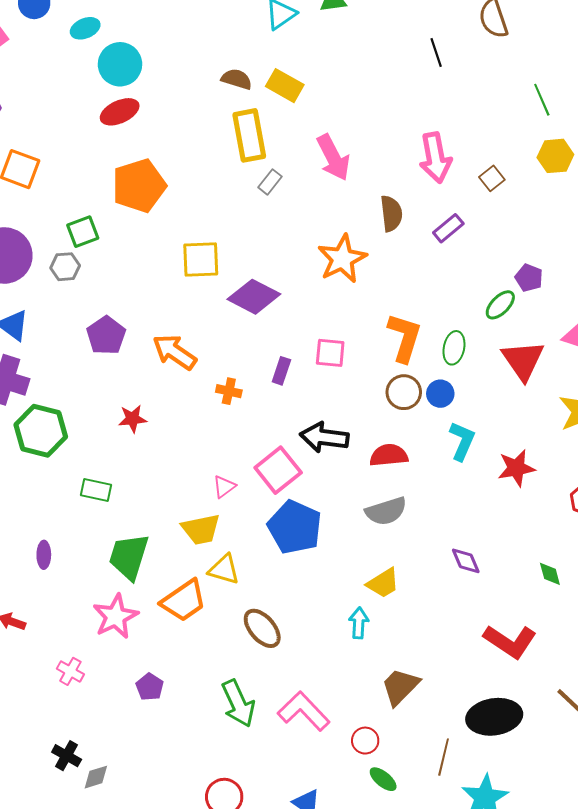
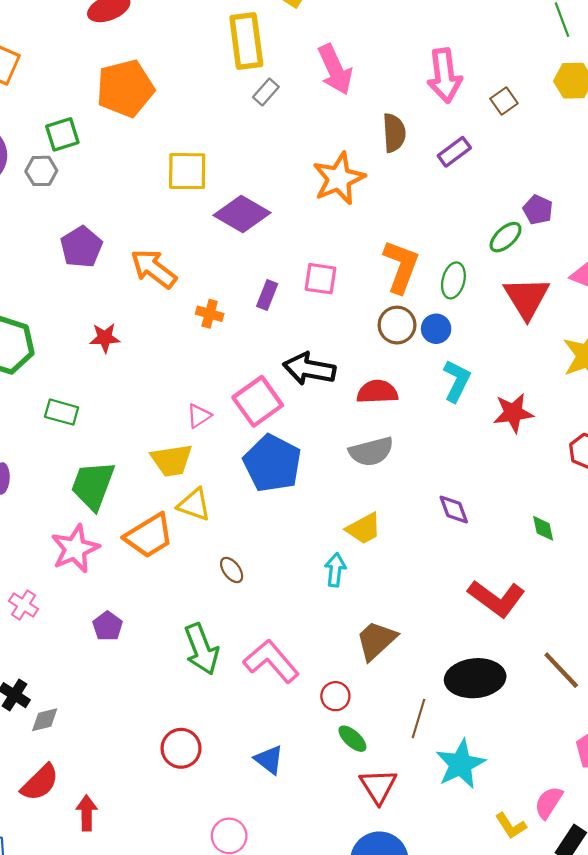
brown ellipse: (262, 628) -> (232, 570), size x0.6

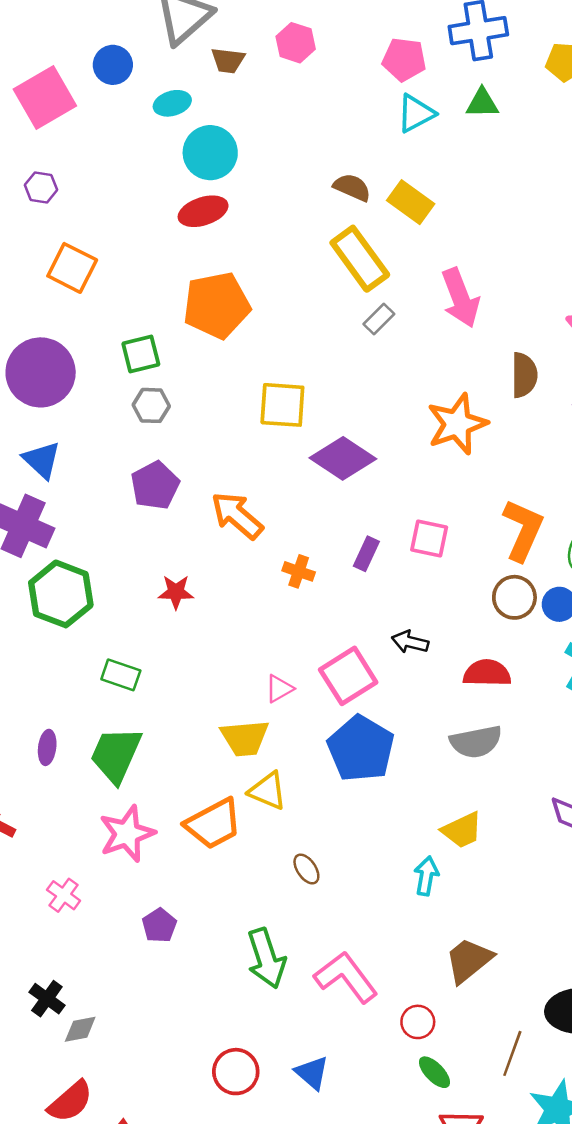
yellow rectangle: (246, 41) -> (360, 259), turned -32
gray hexagon: (41, 171) -> (151, 405), moved
black arrow: (309, 369) -> (410, 642), size x0.6
green trapezoid: (93, 485) -> (116, 755), moved
blue triangle: (269, 760) -> (312, 1073), moved

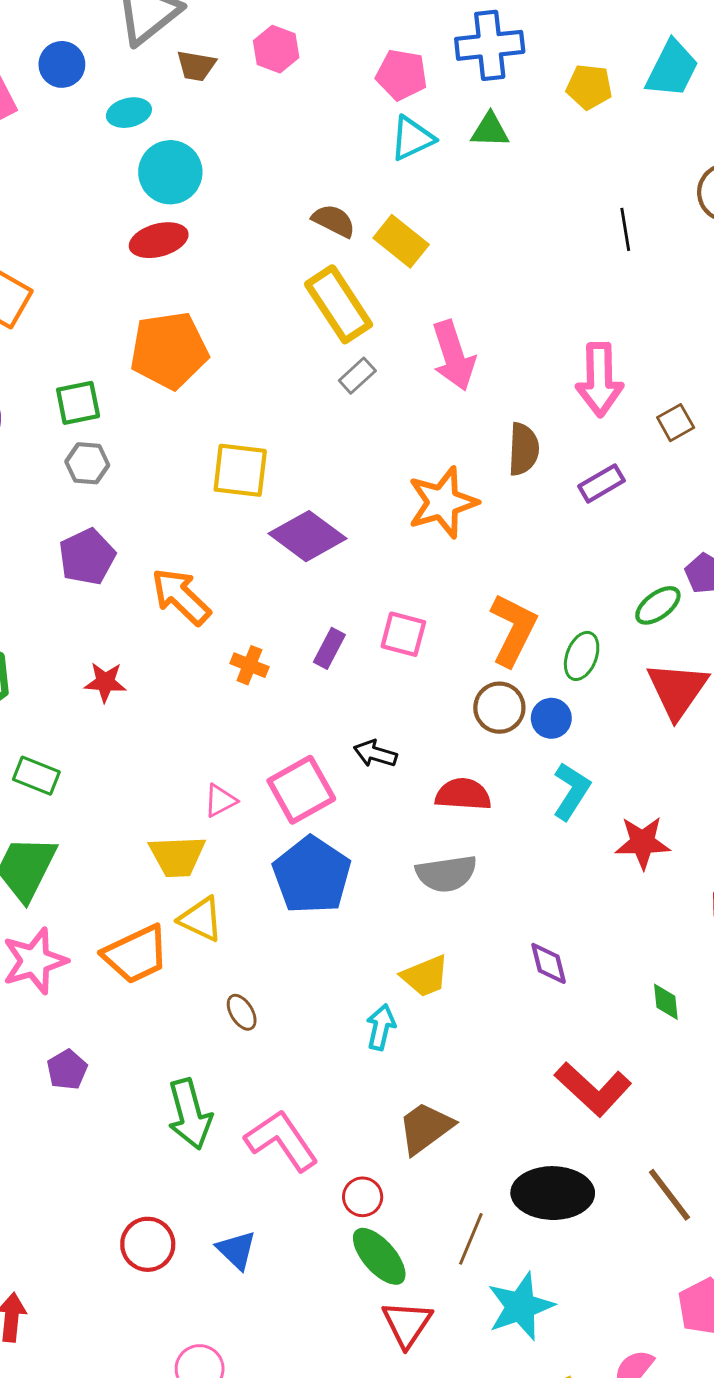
green ellipse: (434, 1072) -> (379, 1256), size x1.5

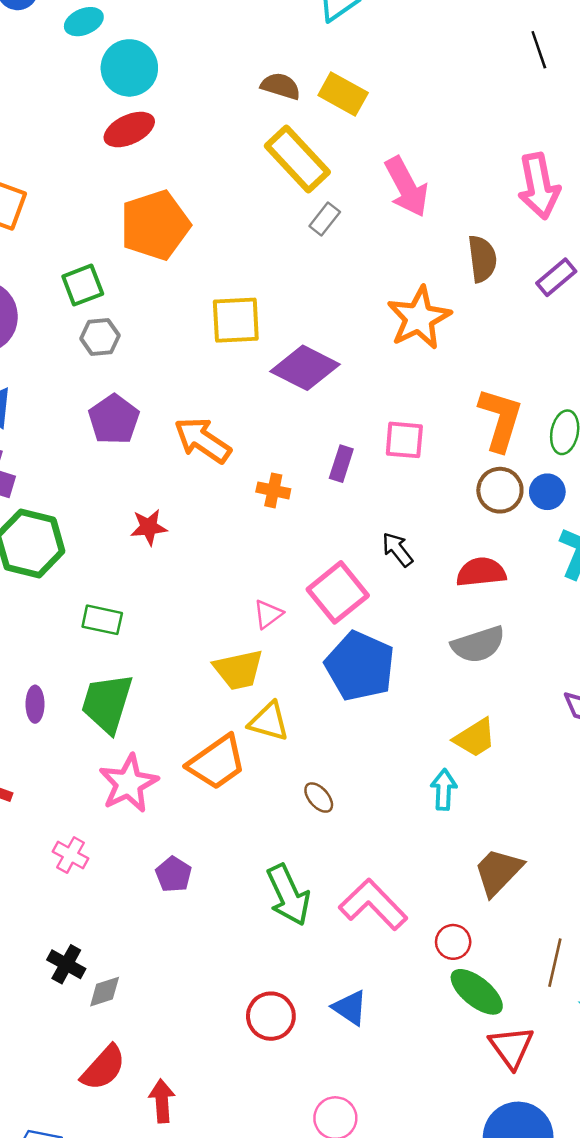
black arrow: (375, 754) -> (397, 549), turned 45

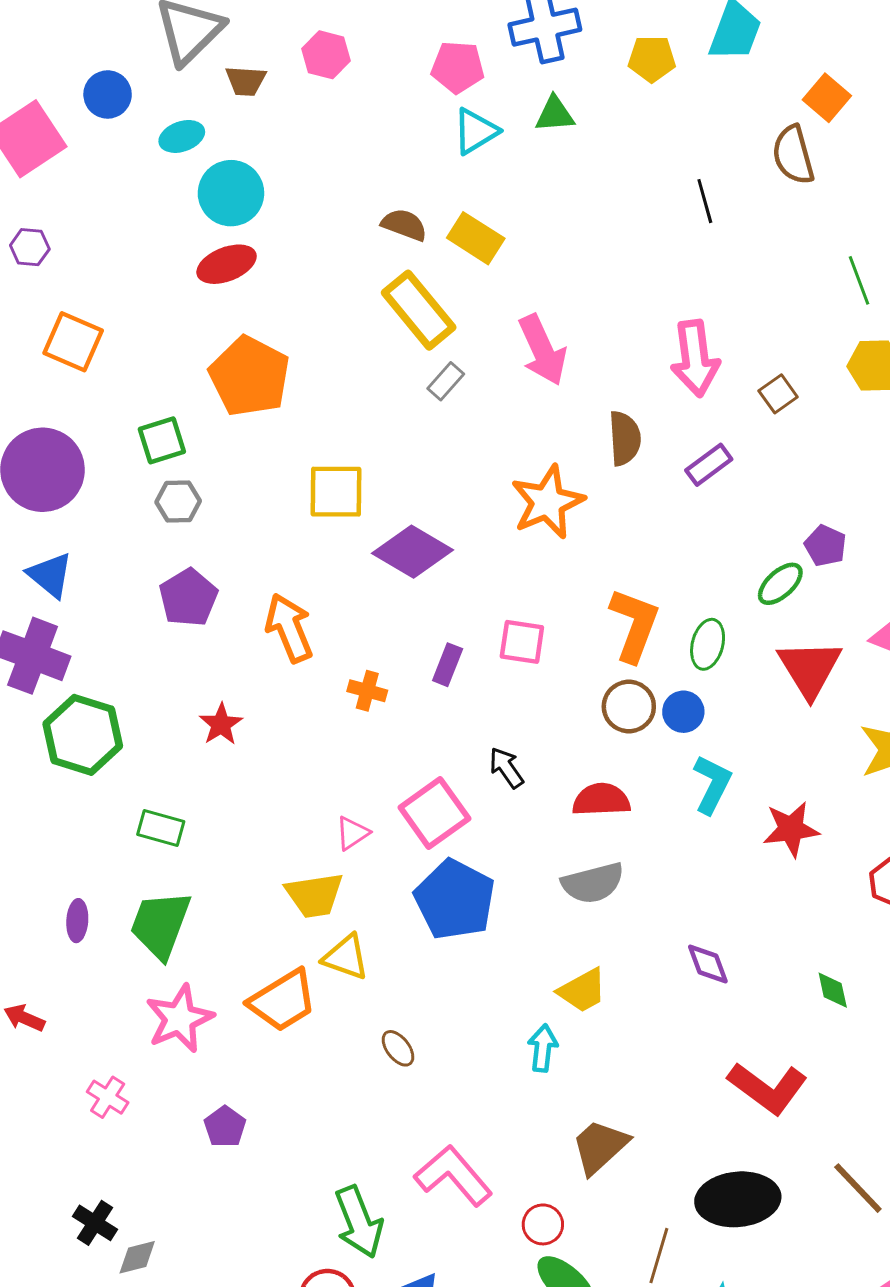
orange pentagon: (155, 225) -> (250, 376), turned -30
orange arrow: (203, 440) -> (289, 628), turned 30
red star: (149, 527) -> (221, 724), turned -30
green arrow: (288, 895) -> (359, 1222), moved

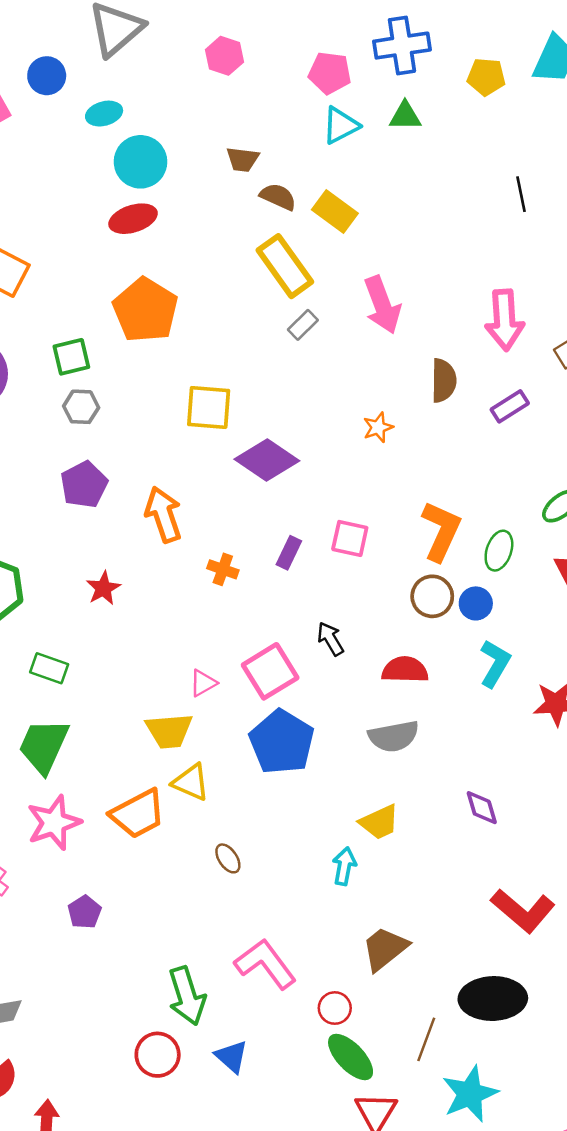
brown trapezoid: (246, 81) -> (243, 159), moved
orange star: (548, 502) -> (378, 427), size x0.5

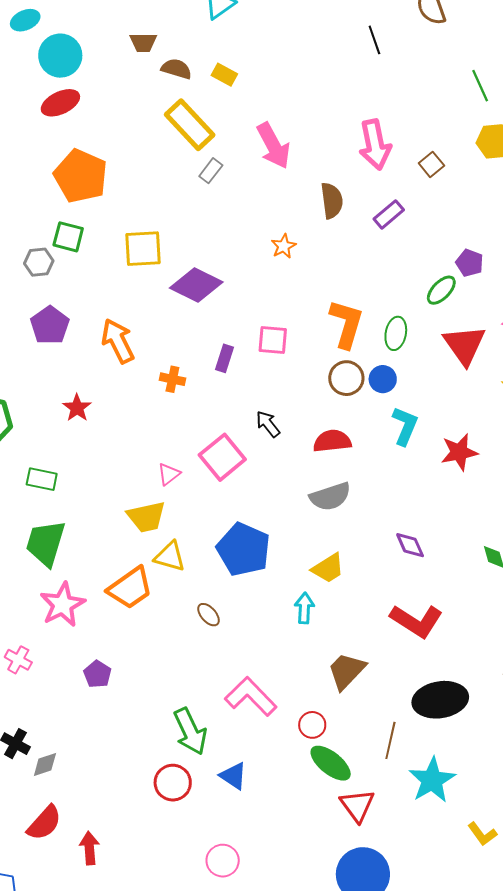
yellow rectangle: (335, 211) -> (224, 75), size x0.7
green square: (71, 357) -> (68, 237), moved, turned 36
blue pentagon: (282, 742) -> (244, 549), moved
red L-shape: (523, 911) -> (416, 621), moved

